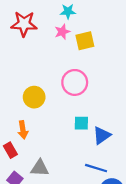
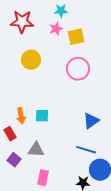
pink circle: (75, 82) -> (78, 69), moved
yellow circle: (34, 97) -> (31, 60), moved
cyan square: (81, 123) -> (42, 116), moved

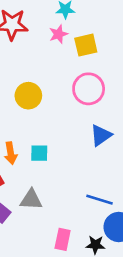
yellow circle: (31, 60) -> (28, 96), moved
blue triangle: (91, 121) -> (101, 135), moved
pink rectangle: (43, 178) -> (63, 239), moved

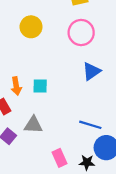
yellow circle: (28, 96) -> (31, 27), moved
pink rectangle: (63, 239) -> (60, 158), turned -36

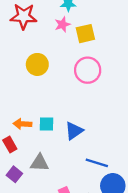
blue triangle: (91, 71) -> (74, 131), moved
orange arrow: (16, 86) -> (22, 124), turned 102

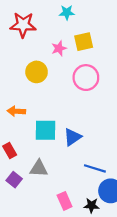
pink star: (62, 24) -> (59, 48), moved
orange arrow: (22, 124) -> (16, 111), moved
cyan square: (46, 124) -> (46, 130), size x1.5

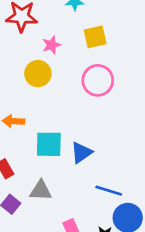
pink star: (59, 48) -> (52, 45), moved

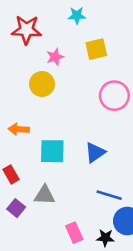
pink circle: (98, 80) -> (114, 96), moved
blue triangle: (81, 152) -> (95, 152), moved

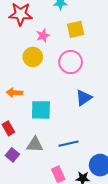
pink circle: (114, 96) -> (71, 62), moved
blue triangle: (95, 152) -> (84, 98), moved
blue line: (109, 195) -> (68, 144), moved, turned -30

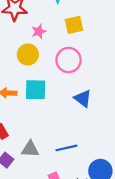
blue triangle: (84, 98) -> (83, 98), turned -48
cyan square: (41, 110) -> (36, 90), moved

